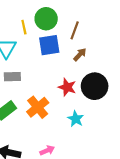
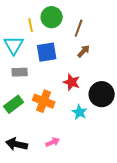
blue square: (49, 45) -> (47, 52), moved
black circle: (95, 86) -> (102, 94), moved
orange cross: (38, 107) -> (44, 101), turned -30

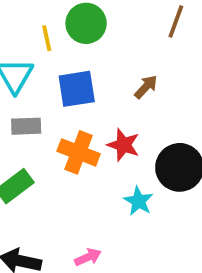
brown line: (79, 28) -> (176, 21), moved
orange cross: (44, 101) -> (79, 152), moved

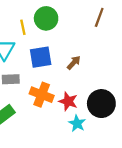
brown arrow: (146, 87) -> (74, 63), moved
red star: (123, 145) -> (68, 101), moved

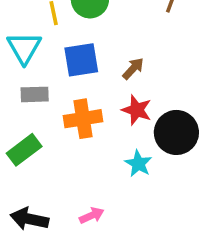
orange cross: (42, 95) -> (83, 119), turned -30
red star: (68, 101) -> (137, 110), moved

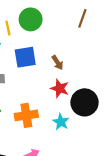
brown arrow: (133, 68) -> (58, 63), turned 104
orange cross: (83, 119) -> (26, 115), moved

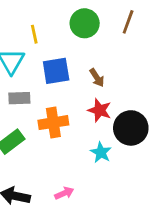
green circle: (31, 19) -> (85, 23), moved
orange cross: (26, 115) -> (53, 123), moved

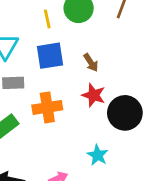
yellow line: (34, 34) -> (47, 19), moved
cyan star: (101, 152) -> (98, 155), moved

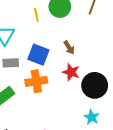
blue square: (50, 56) -> (38, 55), moved, turned 30
cyan star: (98, 155) -> (92, 117), moved

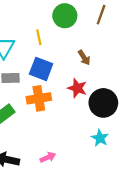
yellow line: (36, 15) -> (39, 37), moved
brown arrow: (69, 48) -> (84, 58), moved

